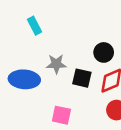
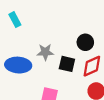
cyan rectangle: (35, 26) -> (15, 20), moved

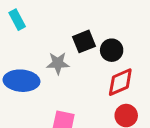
black square: (67, 64) -> (84, 41), moved, turned -35

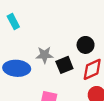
black square: (84, 41) -> (64, 65), moved

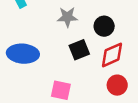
gray star: (44, 55) -> (67, 17), moved

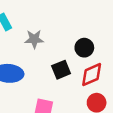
gray star: (67, 17) -> (34, 39), moved

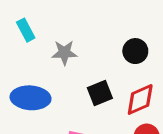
black circle: (84, 48) -> (135, 51), moved

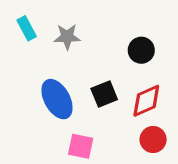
gray star: (64, 53) -> (67, 37), moved
blue ellipse: (31, 98) -> (57, 99), moved, turned 57

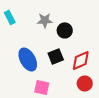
gray star: (67, 37) -> (45, 20), moved
black circle: (141, 50) -> (65, 30), moved

